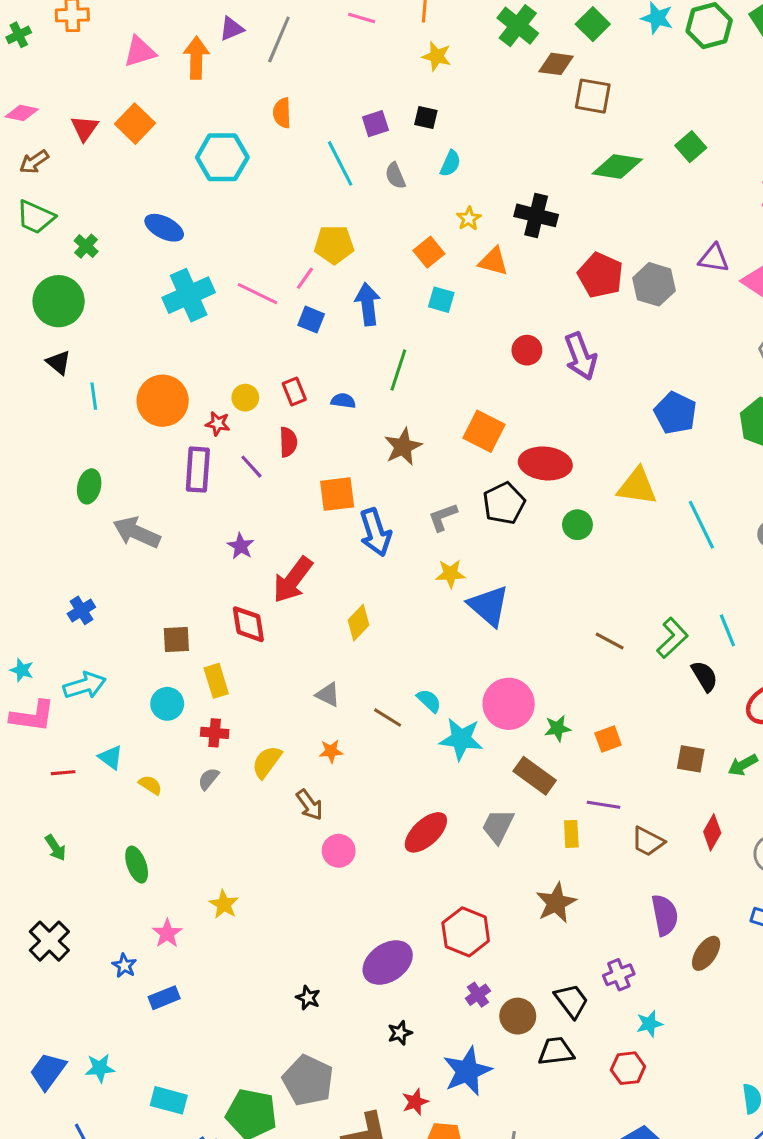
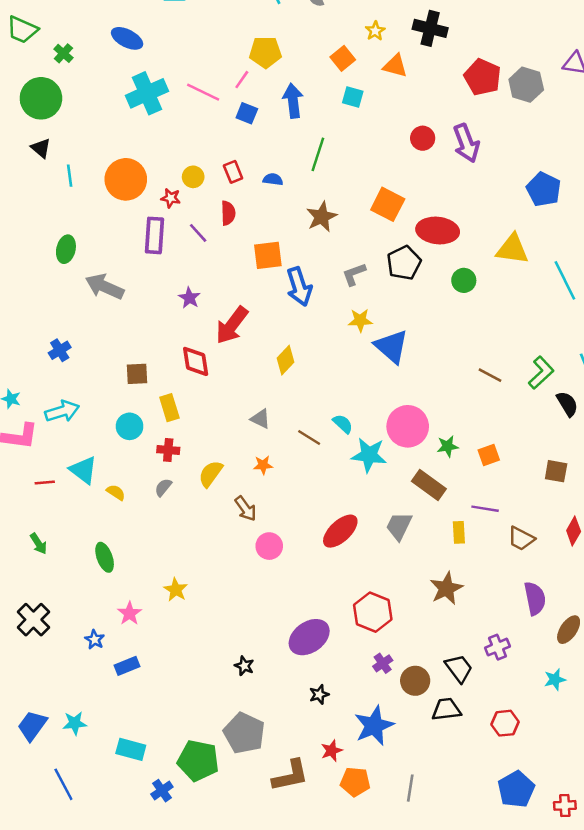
cyan triangle: (111, 757) -> (83, 470), size x1.4
cyan star: (649, 1024) -> (555, 680), moved

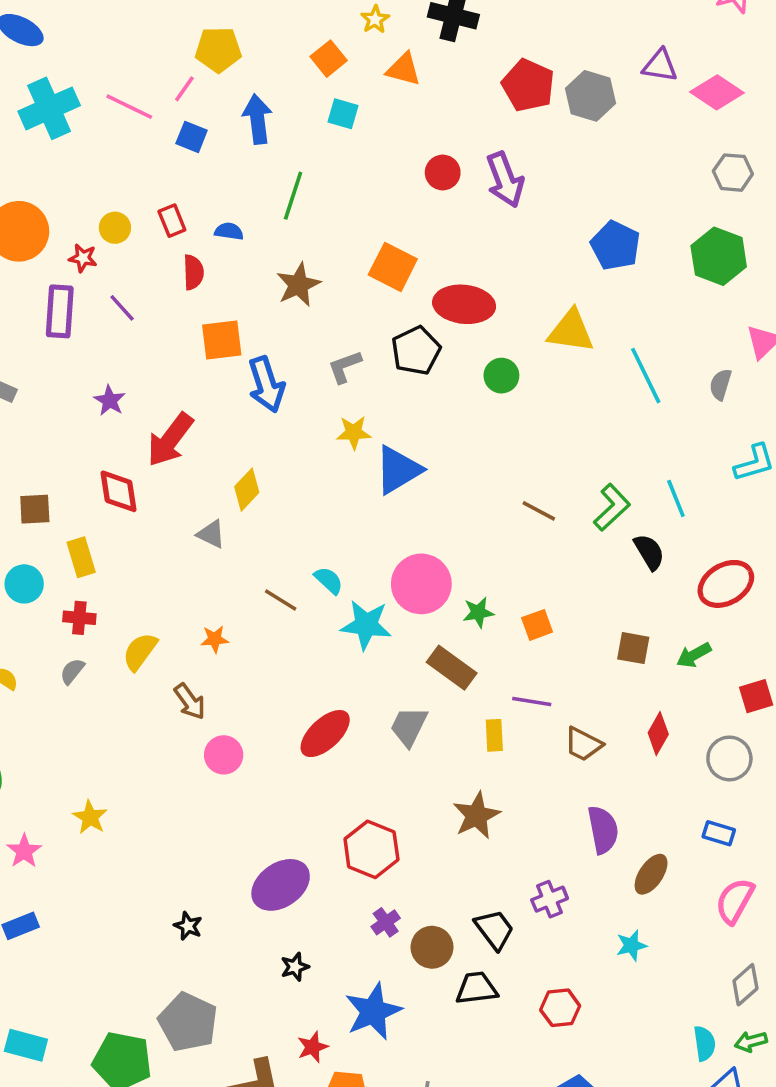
red semicircle: (228, 213) -> (193, 272), moved
blue triangle: (391, 346) -> (398, 470), turned 48
gray triangle: (260, 419) -> (211, 534), moved

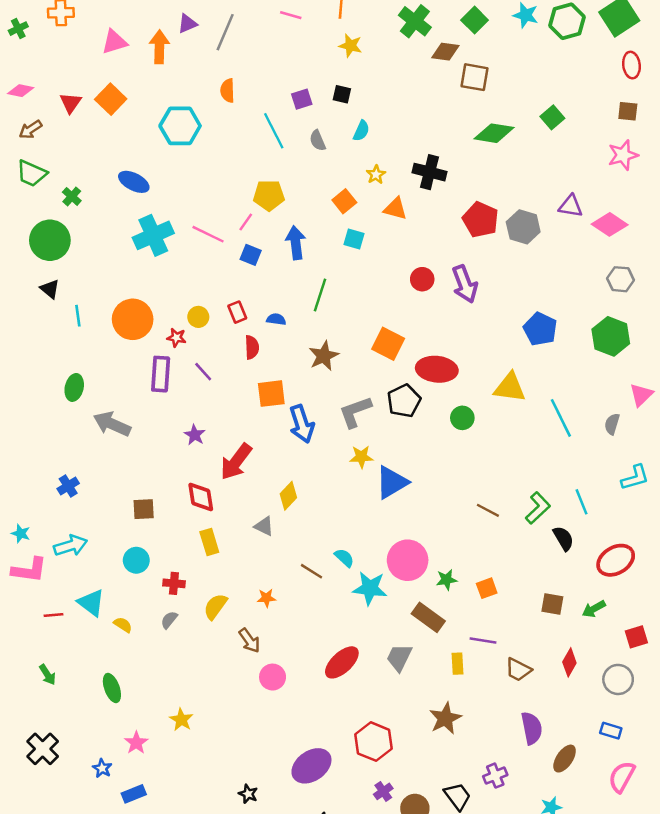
gray L-shape: (345, 367) -> (355, 412), size x1.4
yellow rectangle: (81, 557) -> (209, 542), moved

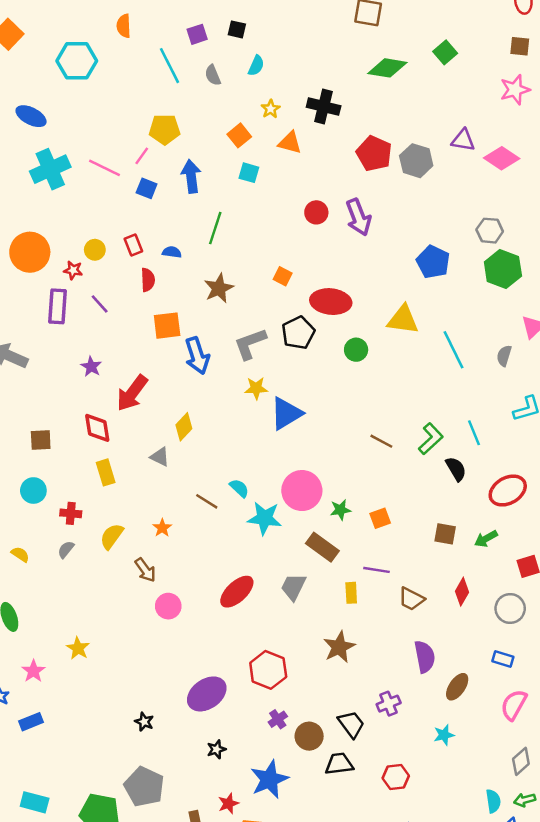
gray hexagon: (621, 279) -> (490, 231), moved
orange square: (388, 344) -> (283, 276), size x0.6
orange star: (266, 598) -> (162, 528), turned -30

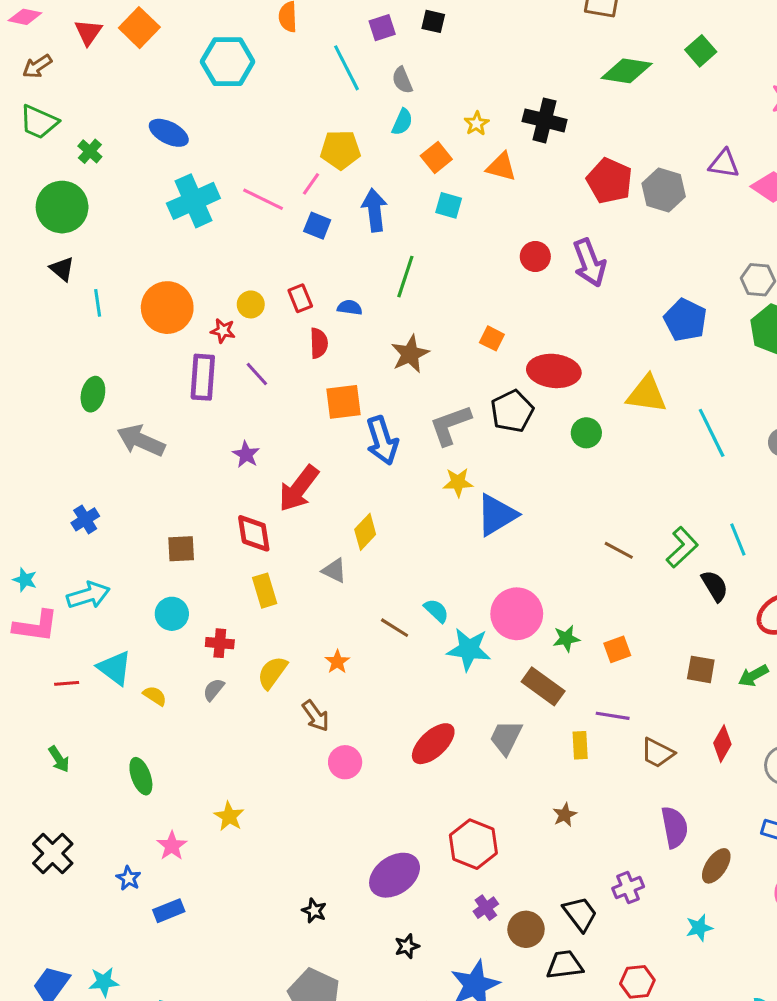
cyan semicircle: (256, 66) -> (402, 122), moved
brown star: (339, 647) -> (565, 815), size x0.6

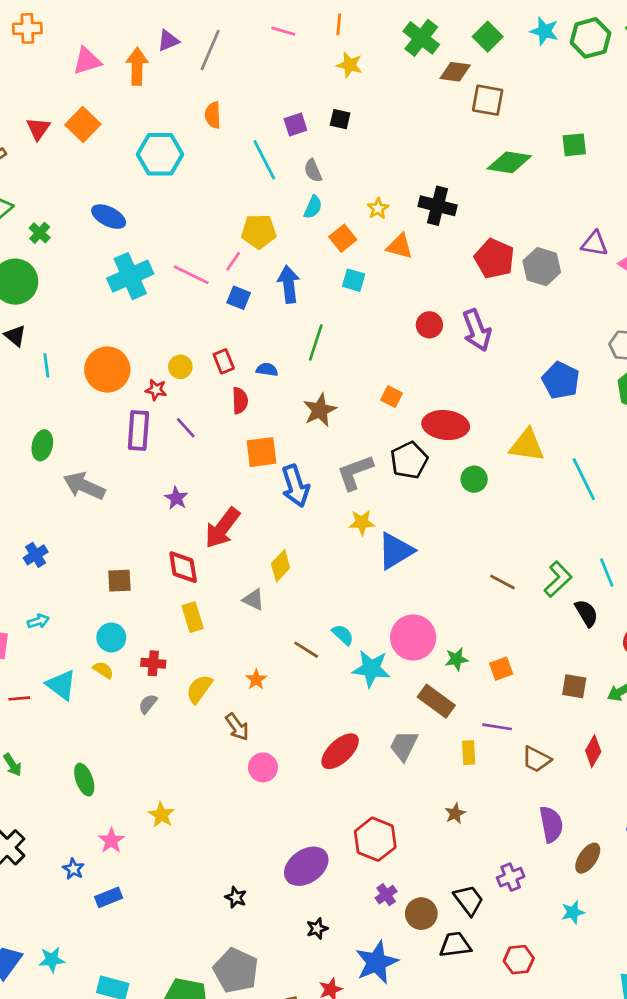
green square: (701, 51) -> (574, 145), turned 35
cyan arrow: (88, 595) -> (38, 621), size x0.6
yellow semicircle: (155, 696) -> (103, 670), moved

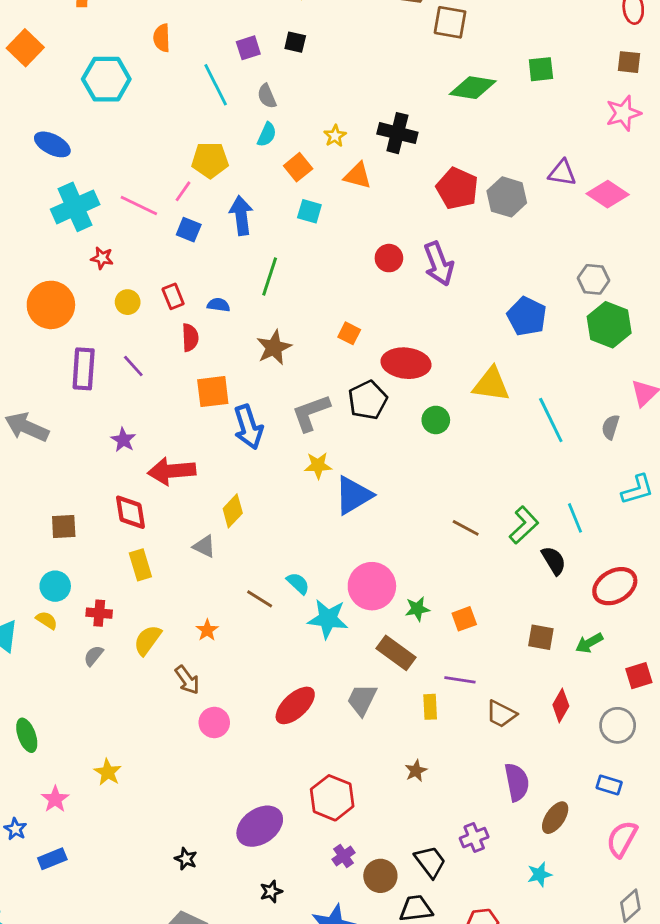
red star: (156, 390) -> (102, 258), moved
red arrow: (222, 528) -> (172, 471), turned 48

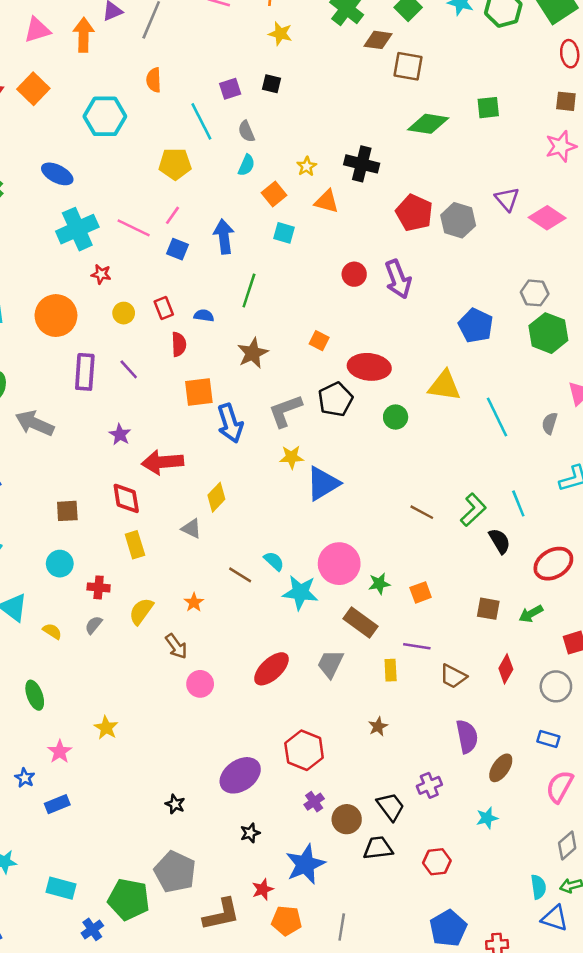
yellow pentagon: (210, 160) -> (175, 164), moved
purple triangle: (562, 173) -> (507, 199), turned 40
yellow semicircle: (47, 620) -> (52, 631), moved

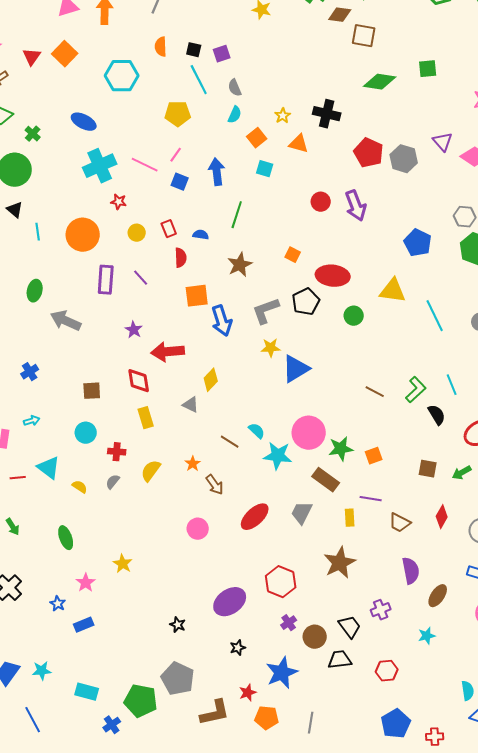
black square: (271, 84) -> (194, 50), moved
green star: (379, 584) -> (341, 449), size x1.4
brown arrow: (176, 646) -> (215, 485), moved
brown star: (378, 726) -> (340, 563), size x2.0

